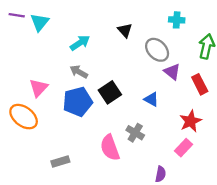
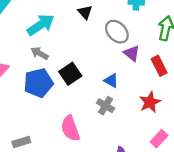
cyan arrow: (80, 43) -> (41, 25), size x1.4
gray cross: (135, 133) -> (106, 106), moved
pink rectangle: (184, 148) -> (159, 139), moved

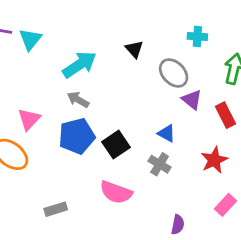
black square: (70, 74) -> (116, 145), moved
pink semicircle: (70, 128) -> (116, 192), turned -50

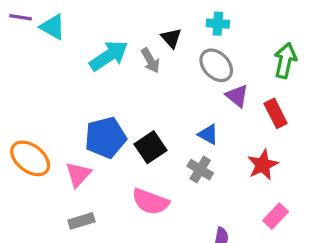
cyan cross: (197, 36) -> (218, 24), moved
cyan triangle: (30, 39) -> (53, 27), turned -40
gray arrow: (78, 100) -> (150, 61), moved, turned -150
pink triangle: (29, 119) -> (78, 174), moved

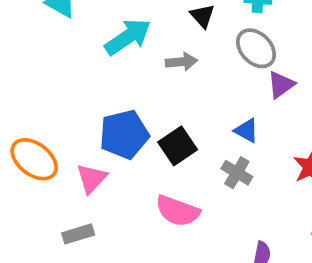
gray arrow: (150, 61) -> (181, 62), moved, turned -65
purple triangle: (237, 96) -> (281, 85), turned 45
gray rectangle: (81, 221) -> (78, 234), moved

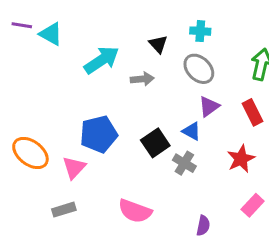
purple triangle: (281, 85) -> (209, 107), moved
black square: (178, 146) -> (155, 143), moved
pink semicircle: (178, 211) -> (135, 211), moved

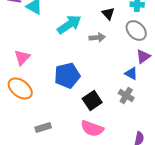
black square: (155, 143) -> (92, 100), moved
pink triangle: (74, 168) -> (22, 57), moved

